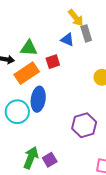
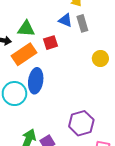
gray rectangle: (86, 33) -> (82, 23), moved
purple hexagon: (84, 125) -> (81, 123), moved

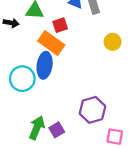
orange rectangle: (24, 54) -> (51, 43), moved, turned 70

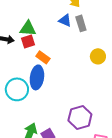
red square: (60, 25) -> (28, 41), moved
orange rectangle: (51, 43) -> (43, 57), size x0.6

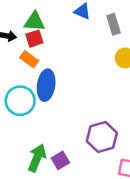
gray rectangle: (81, 23) -> (113, 24), moved
orange rectangle: (43, 57) -> (29, 59), moved

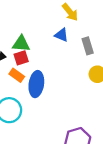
blue ellipse: (46, 85) -> (36, 84), moved

